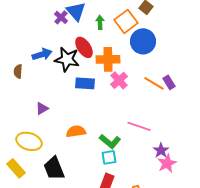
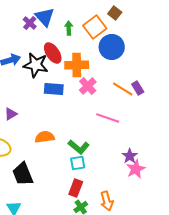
pink line: (139, 126) -> (108, 118), moved

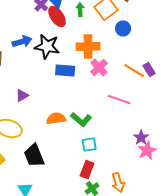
blue circle: (112, 47) -> (123, 28), size x0.6
red ellipse: (53, 53) -> (57, 16), moved
green L-shape: (79, 147) -> (81, 120), moved

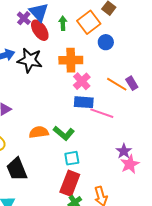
blue rectangle: (65, 70) -> (84, 102), moved
red rectangle: (87, 170) -> (70, 183), size x1.4

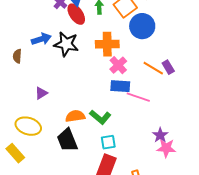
blue circle: (106, 42) -> (142, 26), size x1.6
pink star: (130, 164) -> (166, 148), turned 30
black trapezoid: (17, 169) -> (67, 140), moved

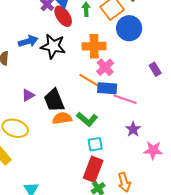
orange line: (153, 68) -> (89, 80), moved
purple star: (160, 135) -> (133, 129), moved
black trapezoid: (67, 140) -> (54, 100), moved

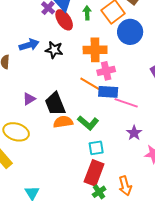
black star: (53, 46) -> (54, 50), size x0.7
pink cross: (105, 67) -> (106, 71), turned 30

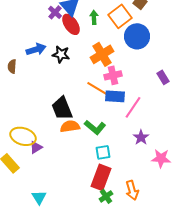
orange cross: (95, 50) -> (102, 54), turned -30
purple triangle: (29, 99) -> (36, 147), moved
pink line: (126, 103) -> (133, 107), turned -75

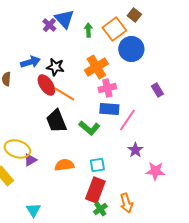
red ellipse: (71, 24) -> (46, 85), moved
orange line: (97, 88) -> (64, 94), moved
orange semicircle: (70, 126) -> (64, 165), moved
green L-shape: (95, 127) -> (89, 128), moved

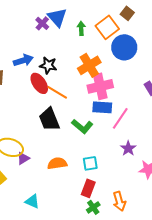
pink cross: (107, 88) -> (100, 86), size x1.4
red rectangle: (95, 190) -> (88, 188), size x0.7
cyan triangle: (33, 210) -> (32, 201), moved, turned -35

